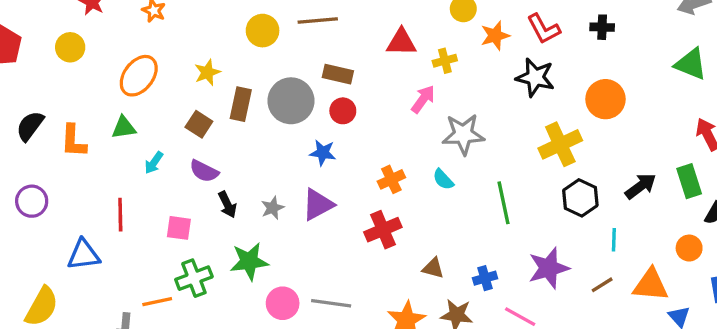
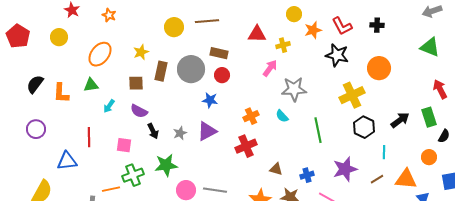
brown square: (199, 124) -> (136, 83), turned -35

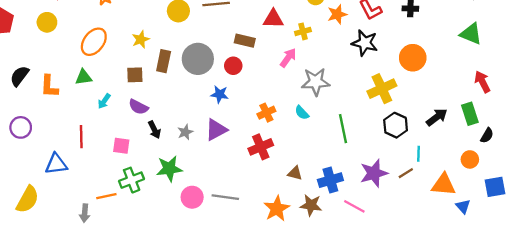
brown rectangle: (219, 53) -> (245, 41), moved
blue cross: (307, 175) -> (330, 180), size x1.5
brown line: (377, 179) -> (406, 173), moved

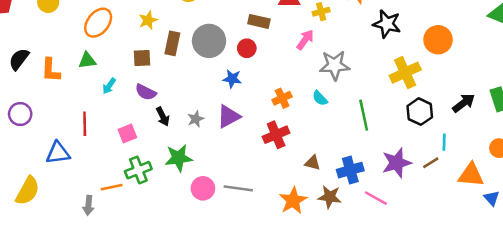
pink square: (121, 146) -> (127, 134), turned -30

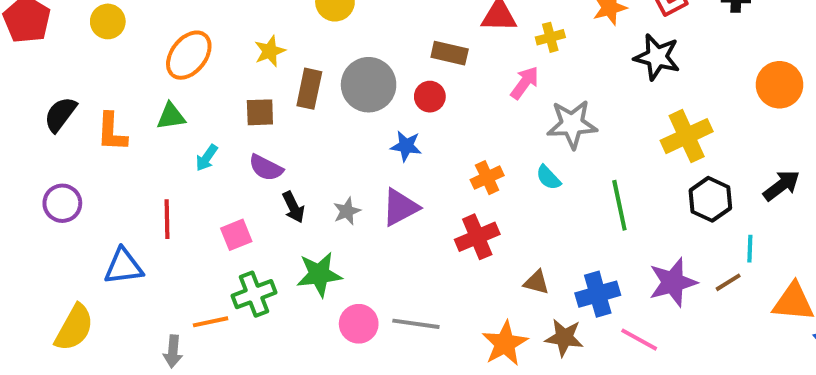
orange circle: (438, 40) -> (779, 85), moved

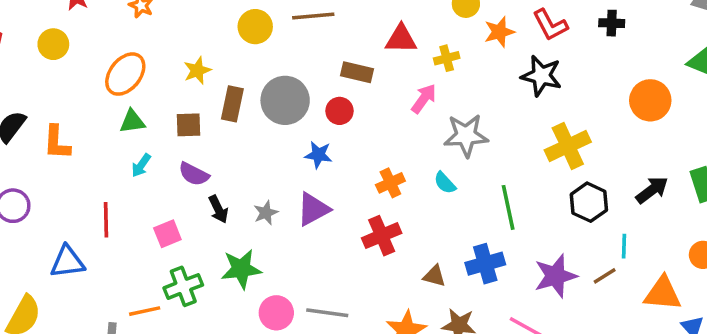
green triangle: (171, 116) -> (132, 121), moved
blue cross: (598, 294) -> (485, 264), moved

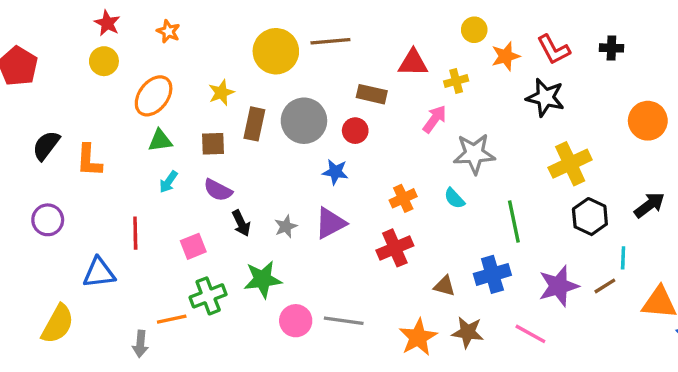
yellow circle: (255, 27) -> (276, 51), size x1.4
yellow circle: (53, 44) -> (104, 61), moved

